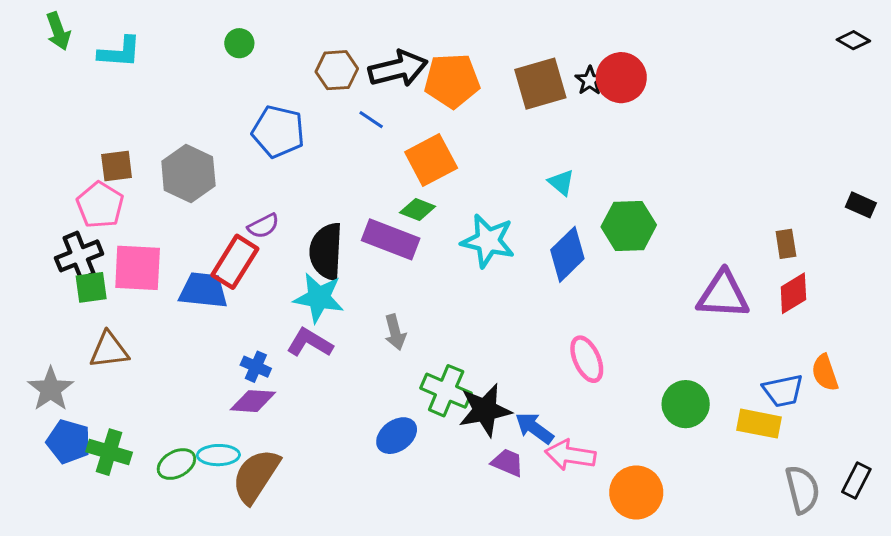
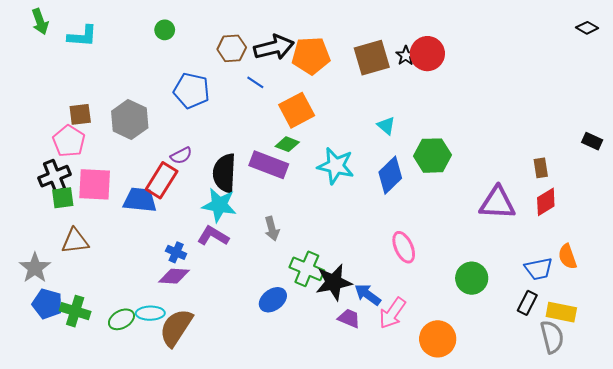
yellow rectangle: (759, 424) -> (561, 312), moved
pink arrow: (570, 455) -> (392, 313), turned -64
black rectangle: (856, 480) -> (527, 303), moved

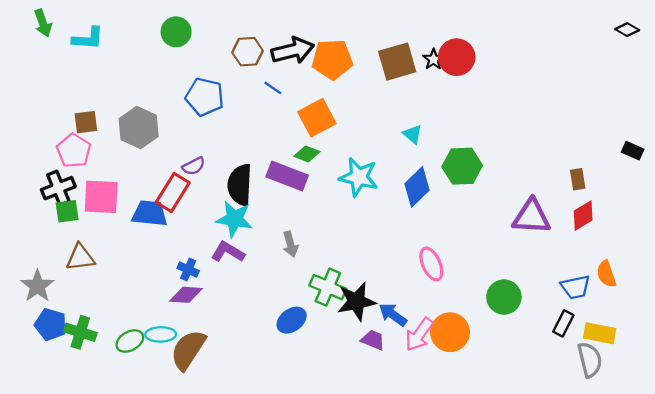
green circle: (165, 30) -> (176, 32), size x1.4
orange circle: (438, 339) -> (450, 332), moved

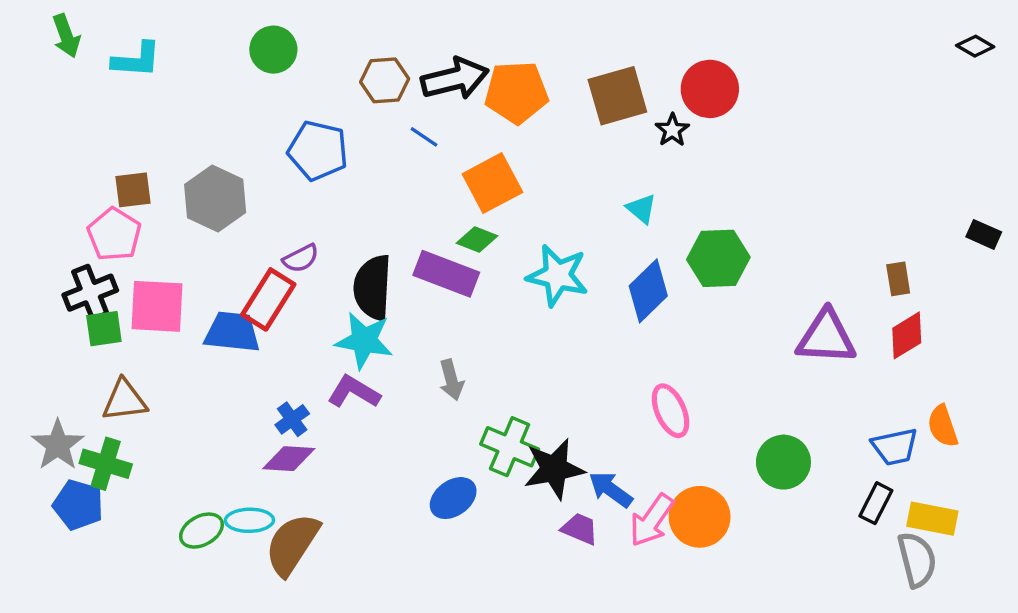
black star: (434, 59) -> (672, 130), moved
blue cross: (188, 269) -> (292, 419), turned 30
green cross: (80, 332) -> (106, 464), moved

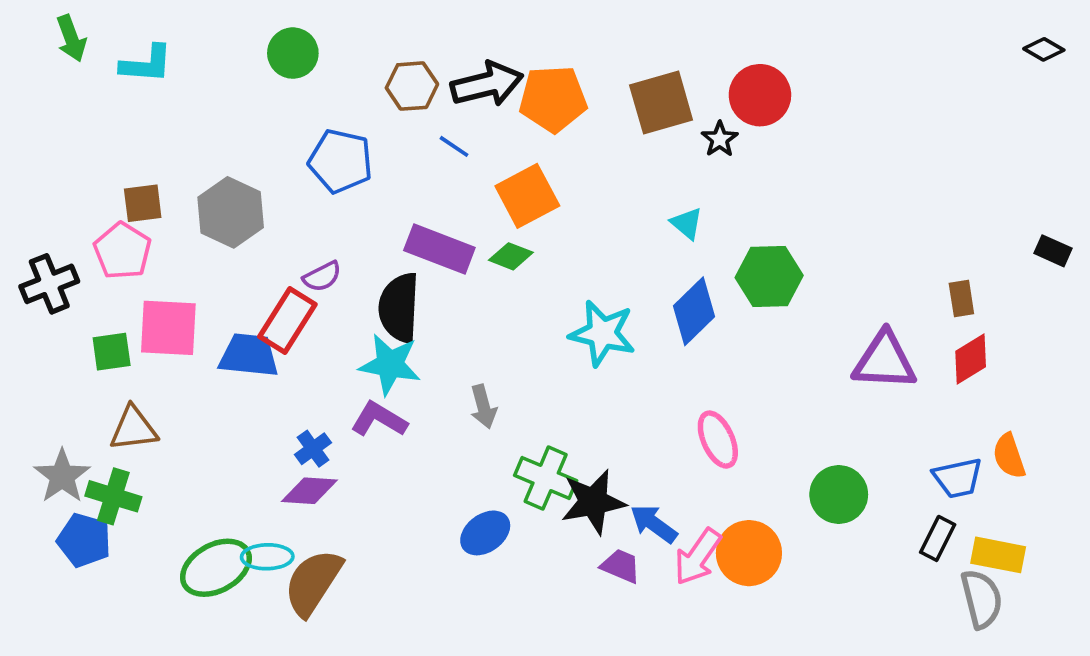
purple rectangle: (446, 274) -> (439, 249), moved
cyan star: (558, 276) -> (602, 333), moved
black cross: (90, 293) -> (49, 284), moved
green ellipse: (201, 531) -> (216, 568), size x1.5

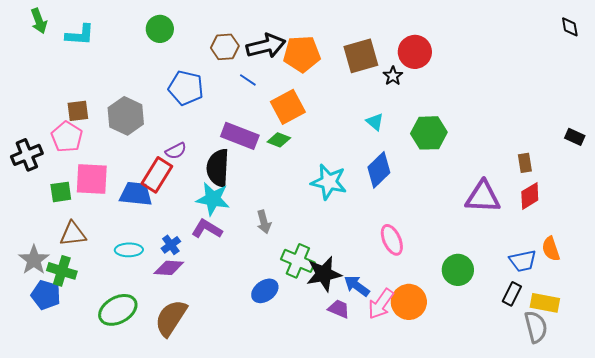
black diamond: (1044, 49) -> (570, 27), turned 50
green hexagon: (769, 277) -> (429, 133), moved
cyan ellipse: (267, 557) -> (129, 250), moved

